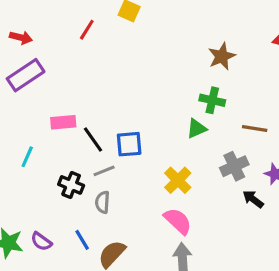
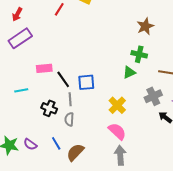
red arrow: (21, 37) -> (17, 14), turned 104
cyan line: (27, 157) -> (21, 90), turned 56
gray line: (104, 171) -> (70, 99), turned -72

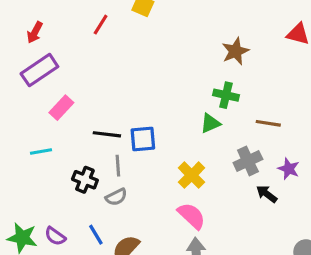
pink rectangle: (44, 68) -> (61, 108), moved, turned -42
black line: (63, 79) -> (107, 134), turned -48
gray semicircle: (69, 119) -> (116, 197), turned -120

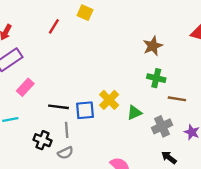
green cross: (226, 95) -> (156, 78), moved
green triangle: (210, 123) -> (134, 113), moved
yellow cross: (192, 175) -> (109, 100), moved
black arrow: (267, 194) -> (169, 157), moved

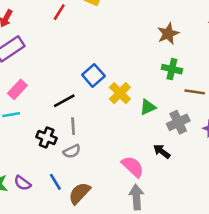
pink rectangle: (25, 87) -> (17, 89), moved
black line: (59, 107) -> (64, 101), turned -36
blue square: (85, 110) -> (93, 75), moved, turned -36
black arrow: (169, 157) -> (162, 151), moved

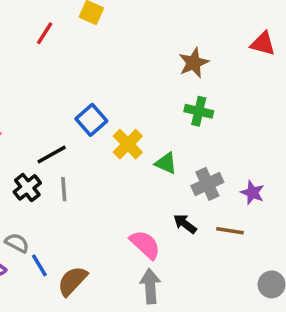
brown line: (195, 92) -> (230, 231), moved
green triangle: (148, 107) -> (166, 163), turned 48
black cross: (47, 137) -> (27, 187), moved, turned 30
gray semicircle: (72, 151) -> (17, 243), moved, turned -126

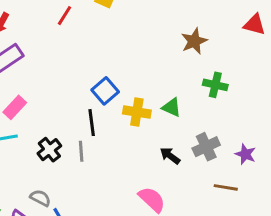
green cross: (199, 111) -> (215, 85), moved
yellow cross: (128, 144) -> (137, 112), turned -36
black line: (52, 155) -> (92, 123), moved, turned -68
green triangle: (166, 163) -> (172, 107), moved
black arrow: (185, 224) -> (170, 156), moved

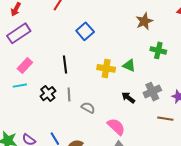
blue square: (105, 91) -> (85, 31), moved
black line: (92, 123) -> (65, 64), moved
gray semicircle: (40, 198) -> (88, 108), moved

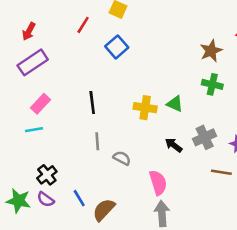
brown star: (144, 21) -> (211, 51), moved
blue square: (85, 31) -> (117, 47), moved
black cross: (48, 94) -> (47, 175), moved
pink semicircle: (116, 127) -> (158, 183), turned 30

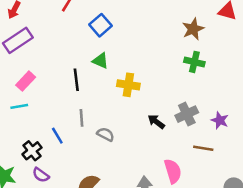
green triangle: (175, 104) -> (100, 61), moved
pink semicircle: (158, 183) -> (173, 171), moved
blue line: (79, 198) -> (57, 136), moved
purple semicircle: (46, 199) -> (41, 175), moved

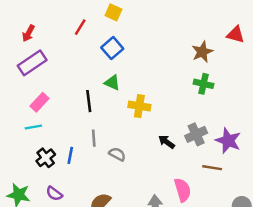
purple star: (220, 120) -> (228, 141), size x1.5
blue line: (57, 136) -> (70, 155), turned 42
black cross: (32, 151) -> (46, 158), moved

